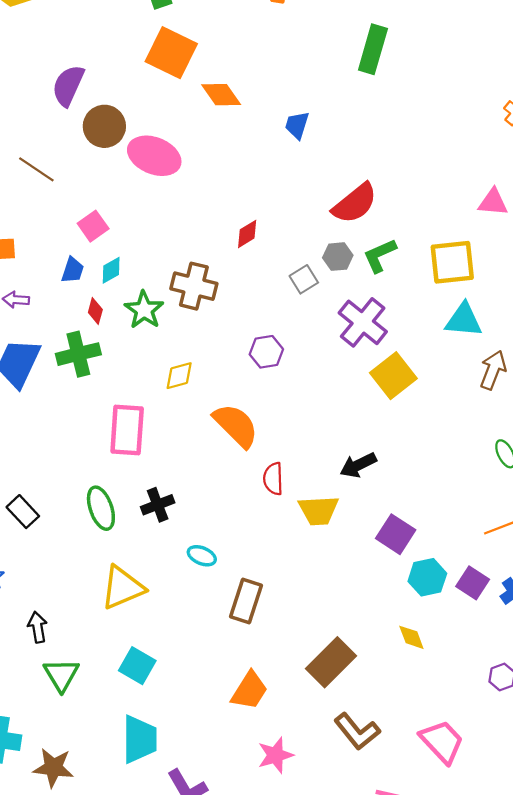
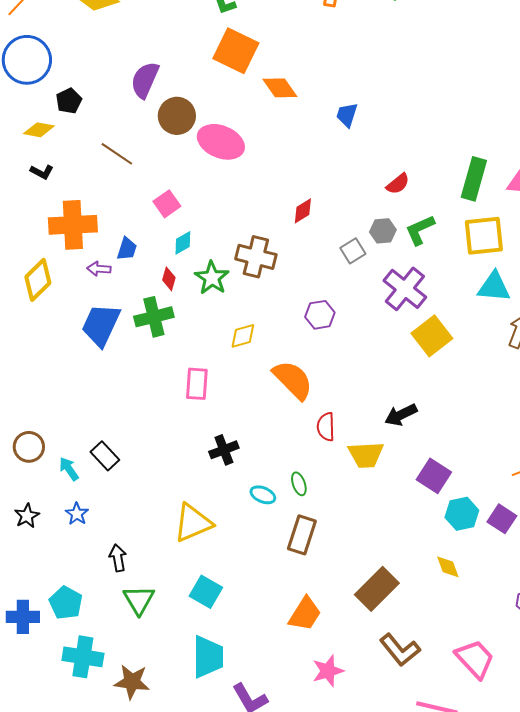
green rectangle: (373, 49) -> (474, 179), moved
red semicircle: (355, 203) -> (398, 184), size x0.6
blue trapezoid: (73, 270) -> (127, 249), moved
pink rectangle: (127, 430) -> (197, 384), size x0.7
green ellipse: (101, 508) -> (299, 484), moved, size x0.6

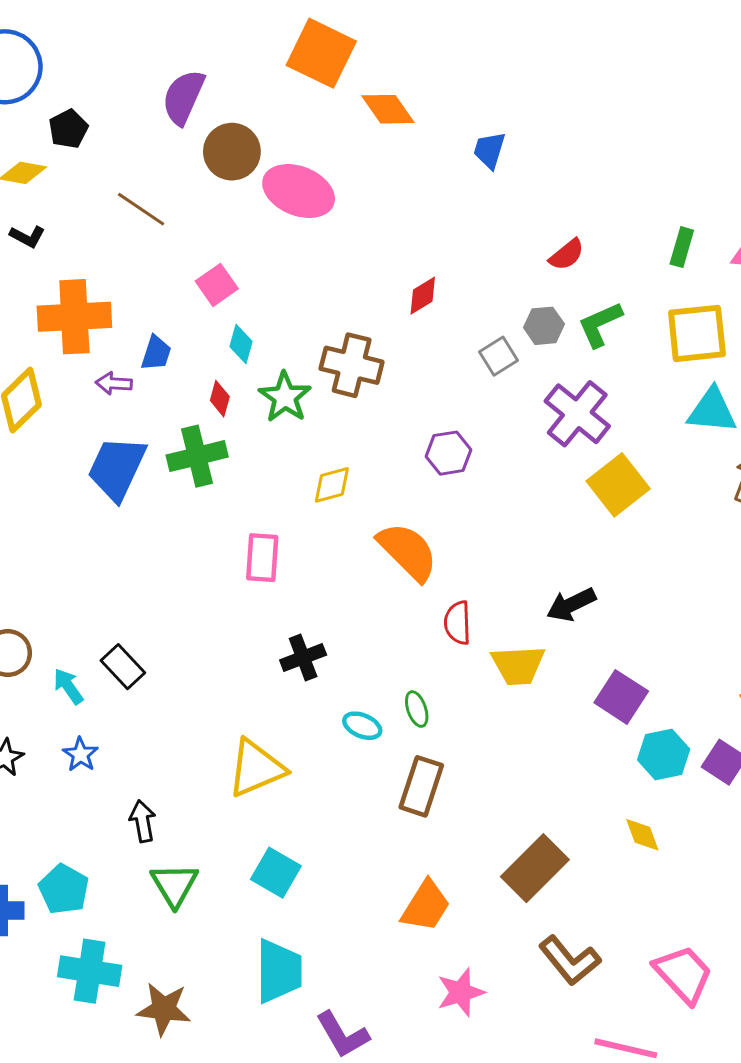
green rectangle: (474, 179) -> (682, 247), size x0.6
cyan diamond: (183, 243) -> (241, 344), turned -45

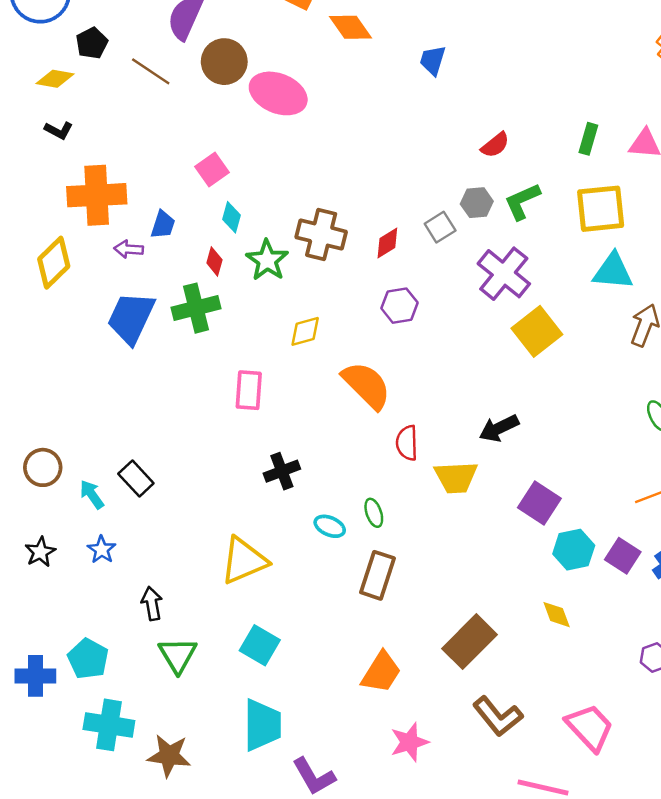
brown line: (141, 209) -> (151, 71), moved
red diamond: (423, 296) -> (387, 243), moved

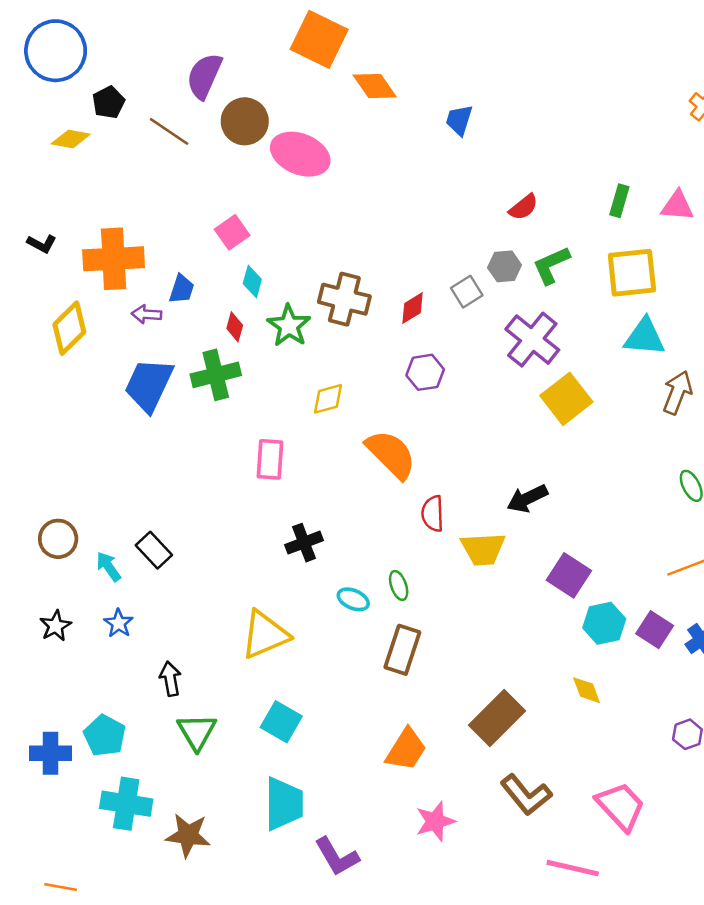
black L-shape: (59, 130) -> (42, 244), moved

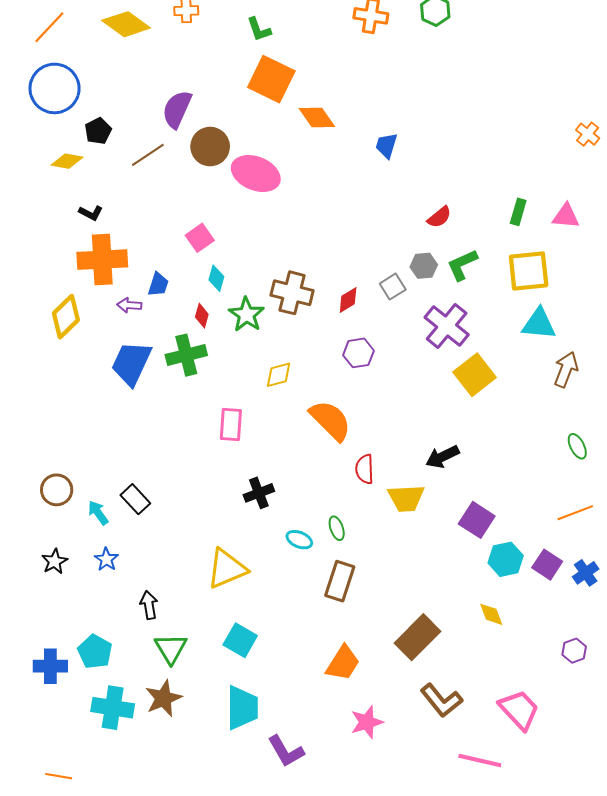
brown line: (169, 131) -> (148, 155), turned -68
black L-shape: (42, 244) -> (91, 213), moved
brown star: (188, 835) -> (163, 698), moved, turned -30

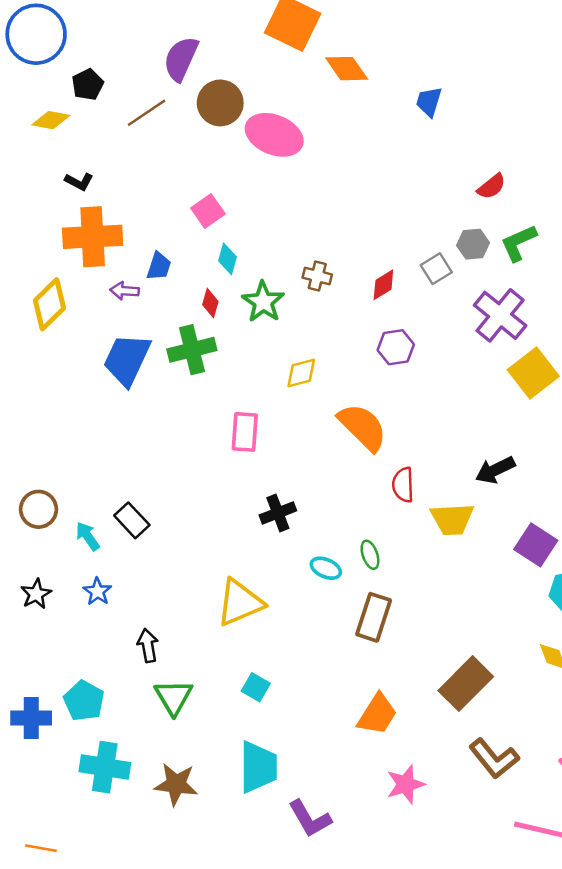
brown cross: (292, 293) -> (317, 276), size x0.6
cyan square: (240, 640) -> (256, 687), size x0.7
brown star: (163, 698) -> (176, 784), moved, turned 30

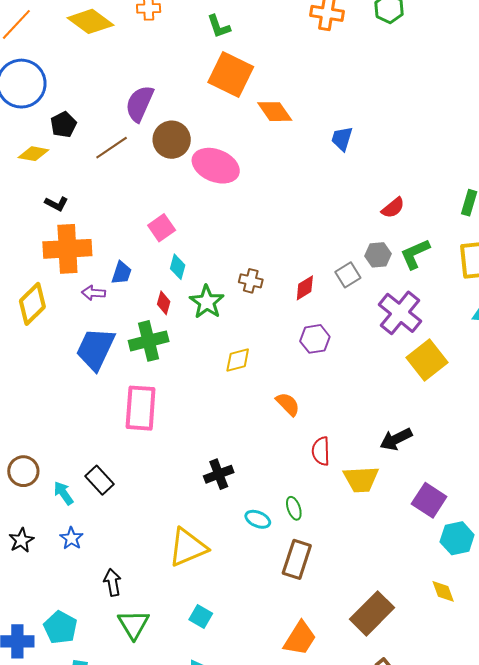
orange semicircle: (363, 427) -> (288, 404), size x0.6
pink rectangle: (245, 432) -> (141, 408), moved, size x1.4

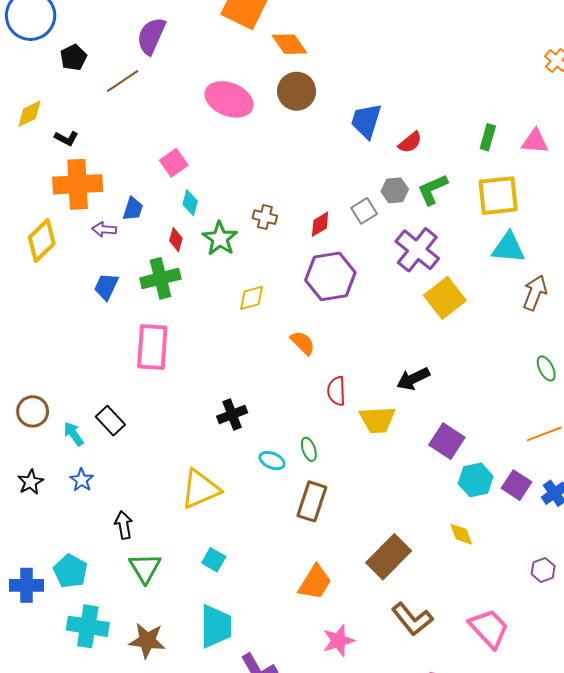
blue trapezoid: (342, 139) -> (366, 121), moved, size x1.4
brown circle: (172, 140) -> (297, 91), moved
yellow diamond: (33, 154) -> (30, 114), moved, turned -36
purple hexagon: (315, 339) -> (330, 276), size x1.6
blue trapezoid: (95, 349) -> (106, 287), size x0.6

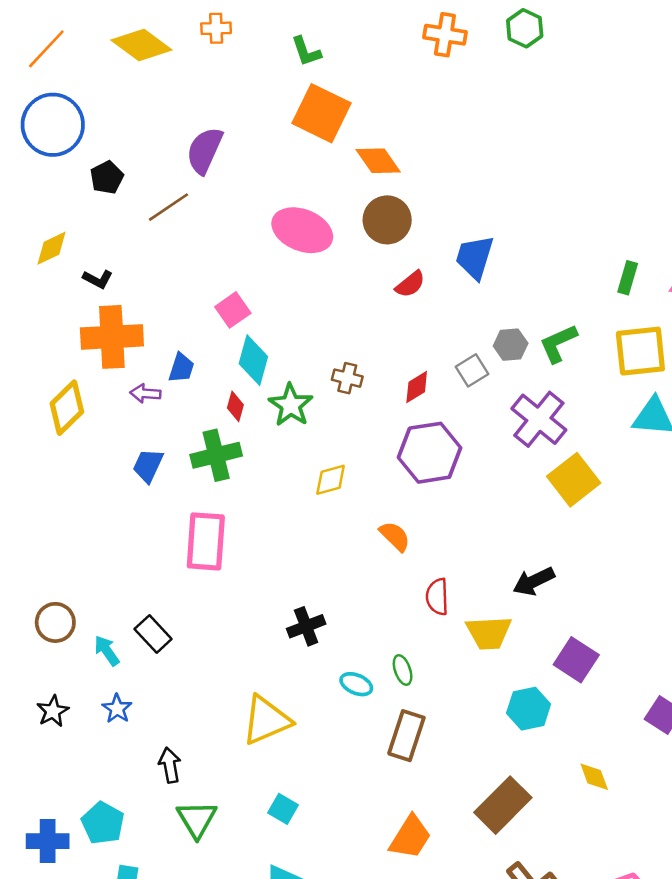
red semicircle: (410, 142) -> (410, 284), moved
cyan diamond: (190, 203) -> (253, 360), size x1.5
cyan hexagon: (476, 480) -> (529, 709), moved

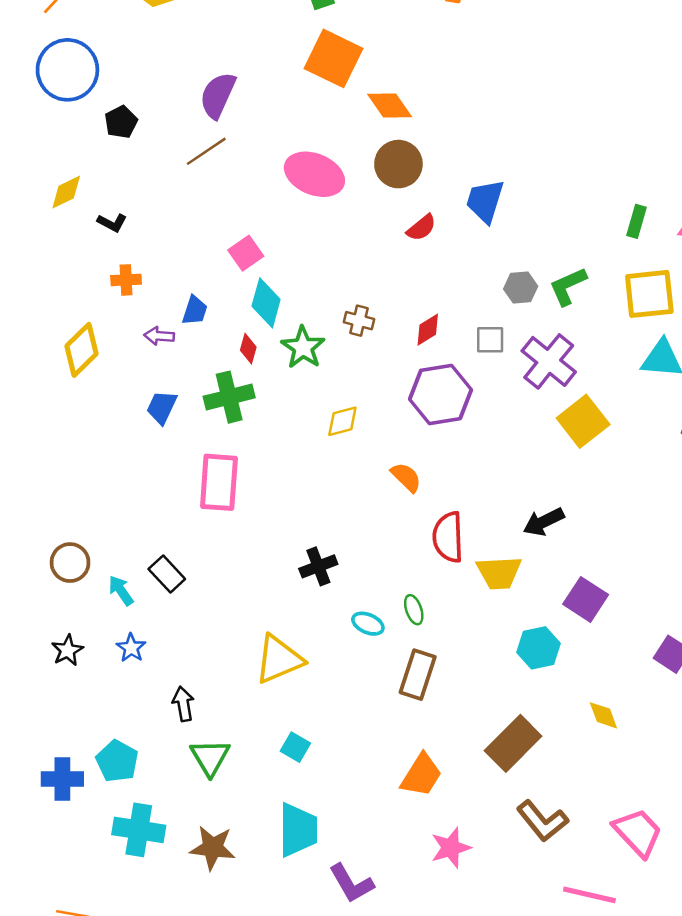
brown line: (168, 207) -> (206, 151), moved
orange cross: (112, 337) -> (126, 280), size x0.5
gray square: (472, 370) -> (490, 340), moved, turned 32
red semicircle: (437, 597) -> (448, 537), size x1.4

